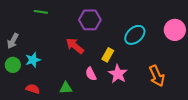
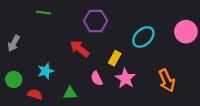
cyan star: (33, 60) -> (46, 71), moved
green circle: (13, 65) -> (14, 79), moved

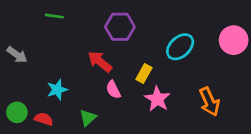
gray arrow: (14, 43) -> (17, 55), turned -84
pink semicircle: (97, 78) -> (113, 90), moved
green circle: (14, 79) -> (17, 112), moved
green triangle: (70, 93) -> (88, 118), turned -40

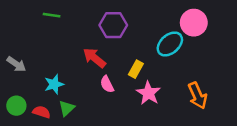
pink circle: (234, 40) -> (194, 23), moved
gray arrow: (17, 55) -> (16, 64), moved
green triangle: (88, 118) -> (67, 108), moved

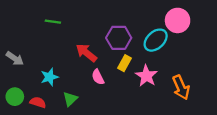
green line: (52, 15) -> (53, 22), moved
purple hexagon: (113, 25) -> (119, 38), moved
pink star: (148, 93) -> (146, 76), moved
green triangle: (67, 108) -> (70, 99), moved

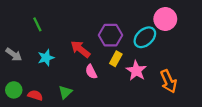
green line: (53, 22) -> (37, 24), moved, turned 56
cyan star: (49, 77) -> (46, 58), moved

